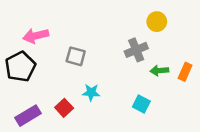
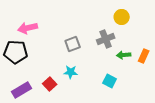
gray square: (76, 56) -> (73, 44), moved, turned -35
black pentagon: (20, 67) -> (16, 52), turned 30

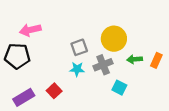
yellow circle: (122, 17) -> (114, 39), moved, size x1.5
gray cross: (106, 39) -> (103, 65), moved
cyan star: (71, 72) -> (77, 69), moved

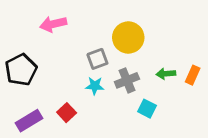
pink arrow: (30, 30) -> (53, 24), moved
yellow circle: (114, 39) -> (128, 37), moved
black pentagon: (17, 56) -> (21, 70), turned -30

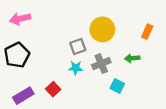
pink arrow: (53, 24) -> (20, 19), moved
orange rectangle: (193, 75) -> (147, 32), moved

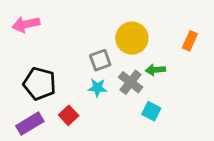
black pentagon: (17, 55) -> (40, 84), moved, turned -30
green arrow: (132, 58) -> (155, 70), moved
gray cross: (101, 64) -> (131, 82), turned -30

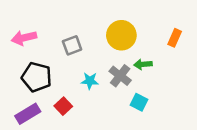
pink arrow: (26, 24) -> (24, 38), moved
gray square: (100, 60) -> (72, 45), moved

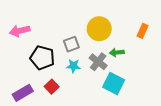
gray square: (72, 45) -> (71, 44), moved
black pentagon: (37, 77) -> (42, 58), moved
cyan square: (139, 102) -> (114, 83), size x1.5

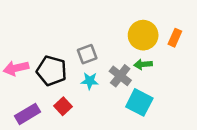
yellow circle: (99, 29) -> (143, 35), moved
pink arrow: (20, 31) -> (16, 68), moved

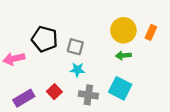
gray square: (87, 54) -> (75, 47), turned 35
black pentagon: (52, 71) -> (45, 39), moved
gray cross: (120, 76) -> (88, 95), moved, turned -30

